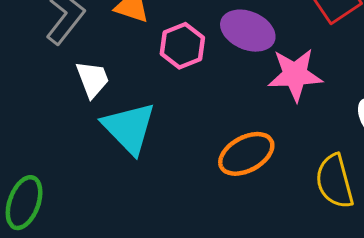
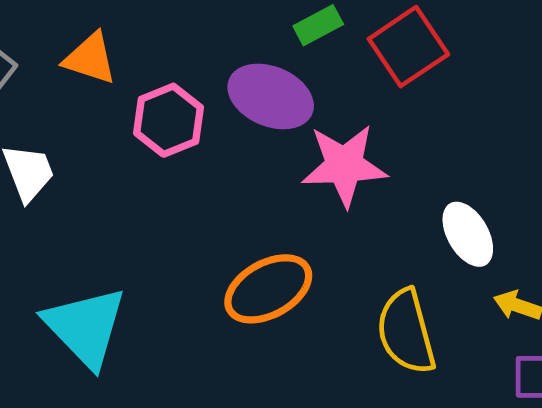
cyan triangle: (129, 128) -> (85, 327), moved

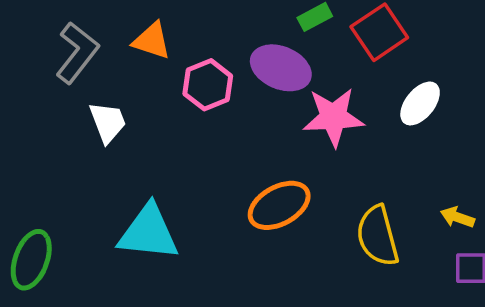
white ellipse: (468, 234) -> (420, 103), moved, turned 69
cyan triangle: (85, 327) -> (148, 233), turned -40

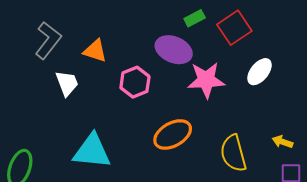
orange triangle: (152, 41) -> (95, 51), moved
pink hexagon: (208, 85) -> (135, 82), moved

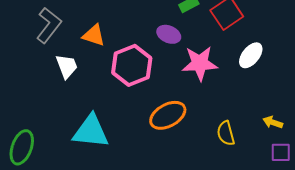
purple ellipse: (174, 50) -> (169, 34), size x0.7
pink hexagon: (135, 82) -> (132, 65), size x1.4
yellow semicircle: (233, 153) -> (226, 133), size x0.7

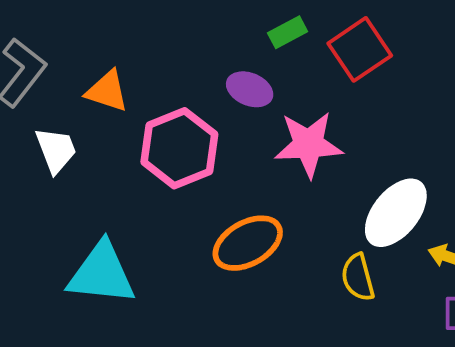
white ellipse: (251, 55) -> (396, 213), moved, size x1.4

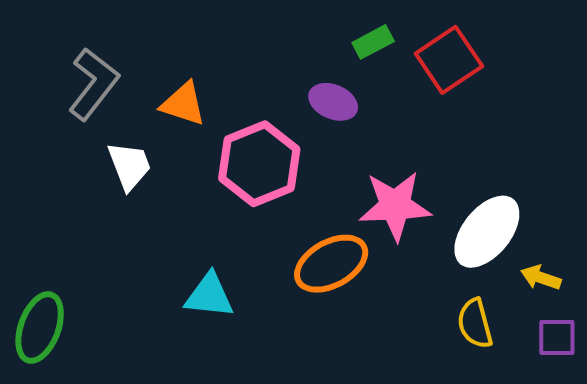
pink star: (308, 144) -> (395, 206), moved
cyan triangle: (101, 274) -> (209, 296), moved, size x0.7
yellow semicircle: (358, 277) -> (475, 324), moved

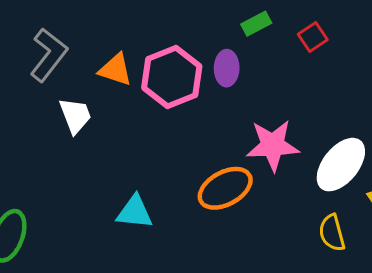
red square: (449, 60) -> (313, 37), size x0.6
purple ellipse: (333, 102) -> (227, 68), turned 68
pink hexagon: (259, 164) -> (172, 77), moved

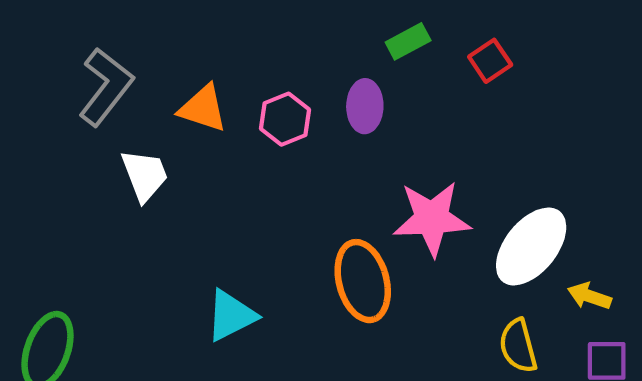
pink hexagon: (172, 77) -> (285, 119), size x0.6
orange ellipse: (225, 188) -> (363, 281), turned -76
cyan triangle: (135, 212) -> (231, 316), turned -33

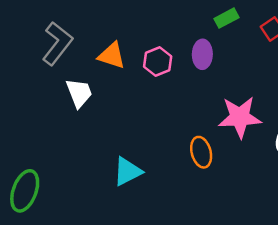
orange ellipse: (363, 281) -> (201, 152), size x0.7

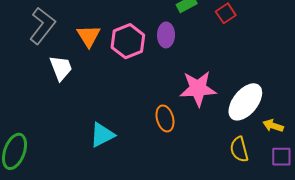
orange triangle: (112, 56) -> (89, 36), turned 40
pink hexagon: (158, 62) -> (128, 41), size x1.4

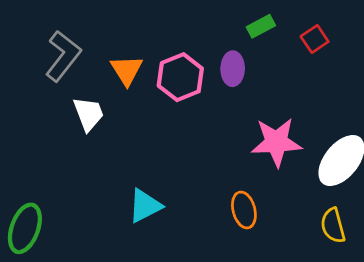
orange ellipse: (165, 118) -> (244, 210), moved

